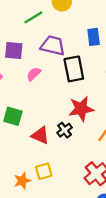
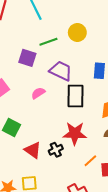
purple square: (14, 50) -> (27, 58), moved

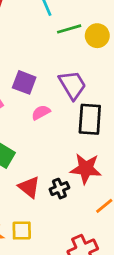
green line: (48, 42) -> (69, 29), moved
purple square: (27, 58) -> (24, 82), moved
purple trapezoid: (61, 71) -> (72, 85), turned 30

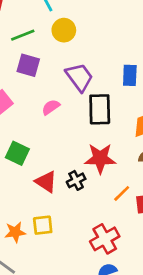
green line: (69, 29) -> (23, 35), moved
yellow circle: (97, 36) -> (64, 30), moved
purple square: (24, 82) -> (28, 65), moved

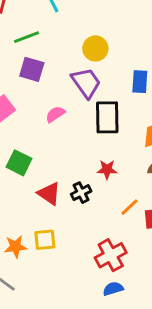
yellow circle: (64, 30) -> (95, 48), moved
red star: (100, 158) -> (107, 169), size x0.6

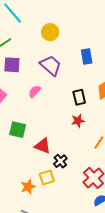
yellow circle: (95, 48) -> (50, 32), moved
black rectangle: (107, 117) -> (79, 97), moved, size x0.7
black cross: (81, 193) -> (60, 161), moved

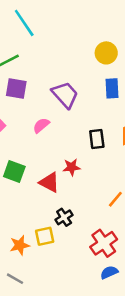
yellow circle: (50, 32) -> (106, 53), moved
red star: (78, 121) -> (72, 167), moved
red triangle: (43, 146) -> (49, 182), moved

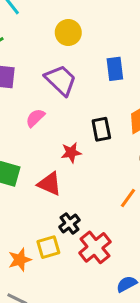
yellow circle: (106, 53) -> (68, 33), moved
red star: (72, 167) -> (71, 153), moved
red cross: (104, 243) -> (95, 247), moved

